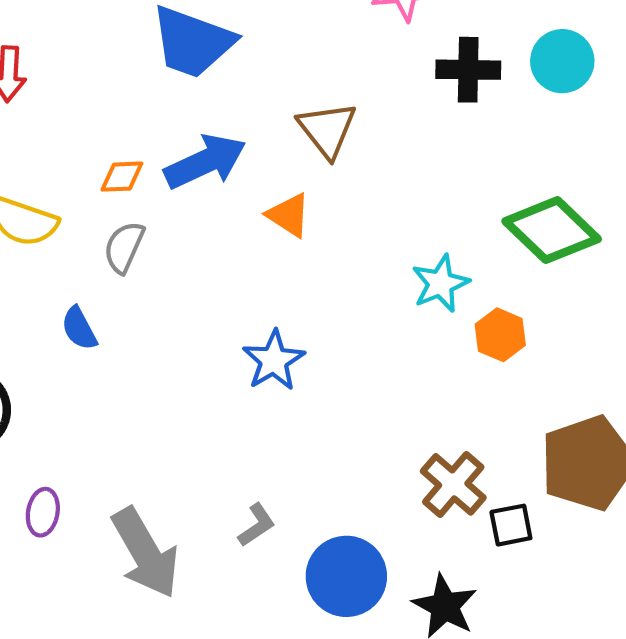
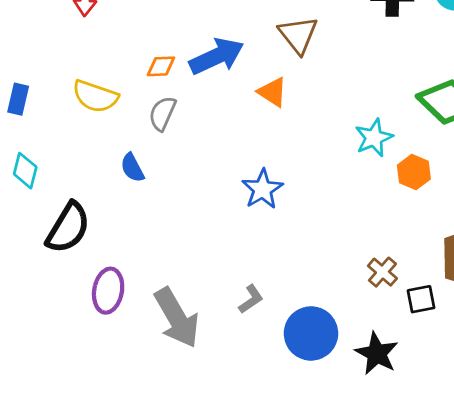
brown cross: (453, 484) -> (382, 272), size x0.7
purple ellipse: (43, 512) -> (108, 291), size x1.4

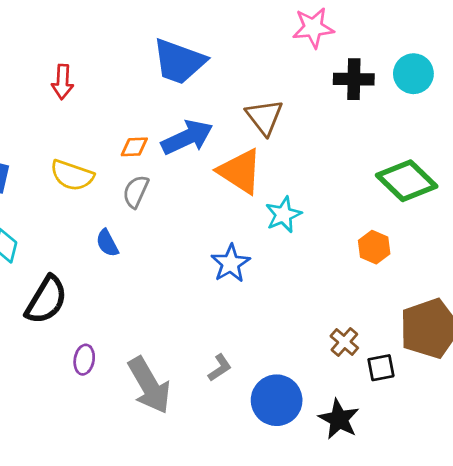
orange triangle: (272, 92) -> (240, 171), size x1.6
cyan star: (374, 138) -> (283, 215), moved
purple ellipse: (108, 291) -> (84, 360), size x0.7

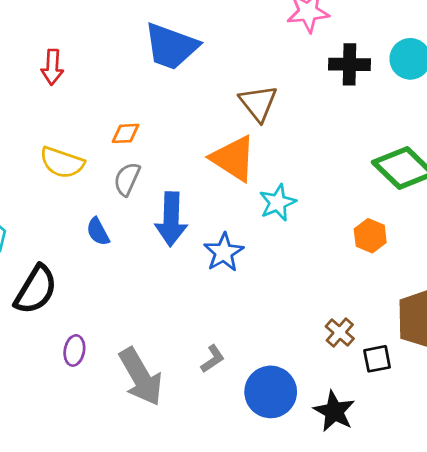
blue arrow: (187, 137) -> (171, 219), moved, turned 117

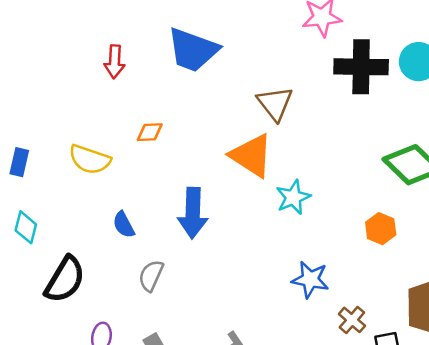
black cross: (349, 64) -> (361, 67), size x1.4
red arrow: (52, 67) -> (115, 62), moved
gray semicircle: (127, 179) -> (151, 276), moved
blue star: (224, 252) -> (310, 280), moved, turned -30

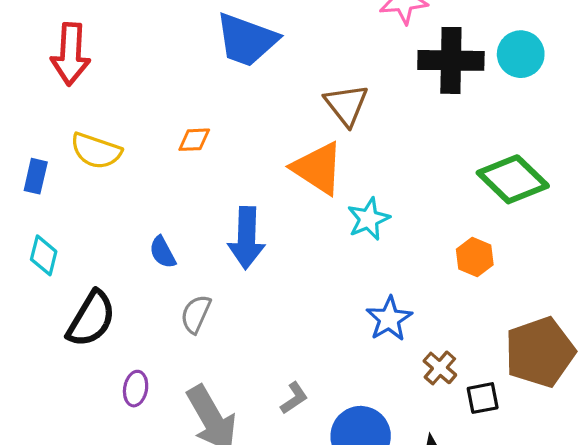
red arrow: (115, 62) -> (71, 54), moved, size x1.5
yellow semicircle: (90, 159) -> (96, 151), moved
blue star: (310, 280) -> (389, 319), turned 30

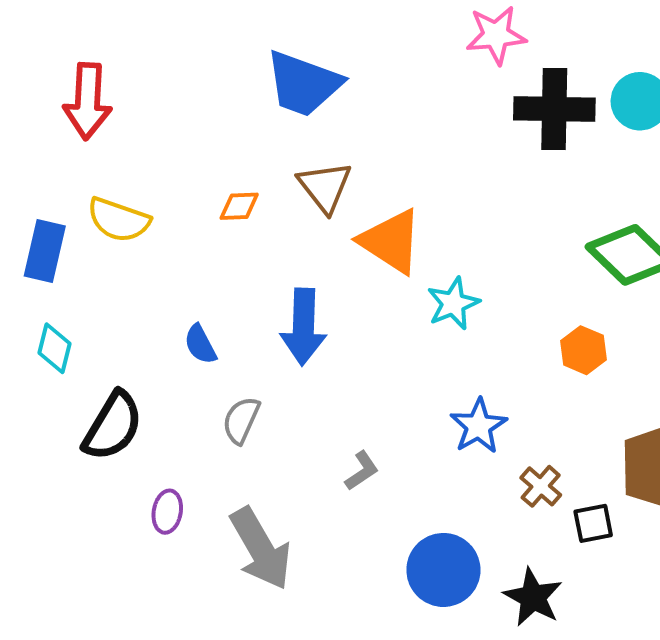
brown triangle: (346, 105) -> (325, 187), moved
blue rectangle: (36, 176) -> (45, 251), size x1.4
gray L-shape: (294, 398) -> (362, 471), moved

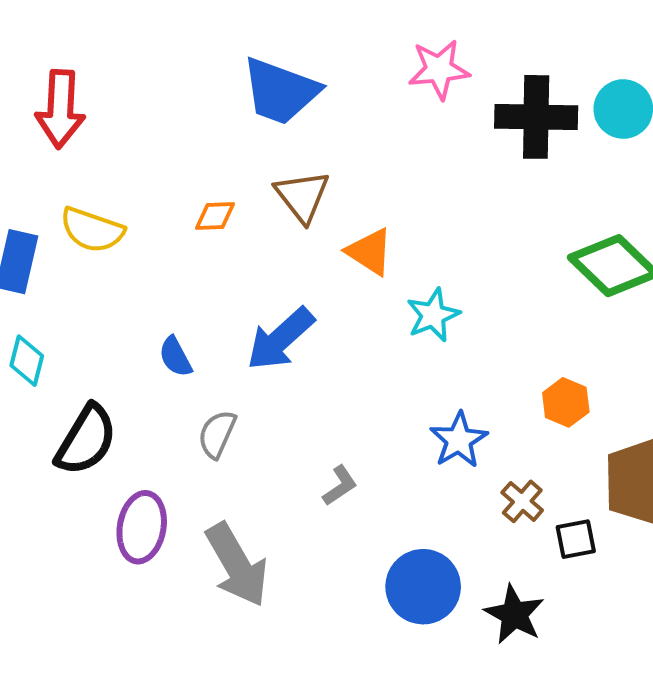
pink star: (496, 35) -> (439, 69), moved
orange triangle: (391, 241) -> (370, 252), size x0.7
blue arrow: (303, 327) -> (280, 339), turned 46
orange hexagon: (583, 350) -> (566, 402), moved
purple ellipse: (167, 512) -> (142, 527), size x1.6

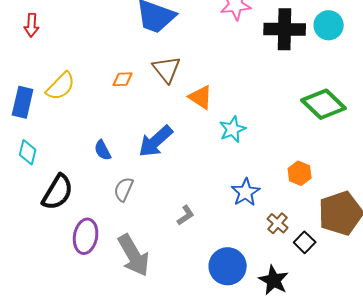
red arrow: (60, 109) -> (32, 25), moved, size x0.6
yellow semicircle: (92, 230) -> (61, 86), turned -64
black square: (576, 539) -> (305, 242), turned -35

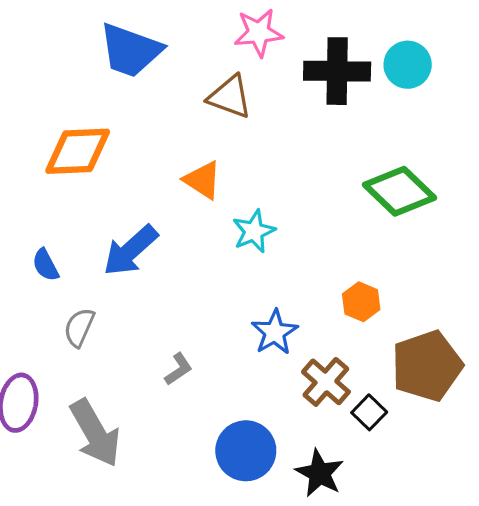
brown triangle: (167, 69) -> (230, 97), moved, turned -32
orange diamond: (123, 79) -> (78, 151), size x2.0
brown cross: (278, 223) -> (326, 382), size x1.4

